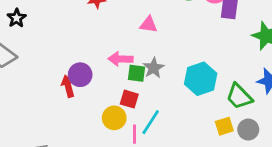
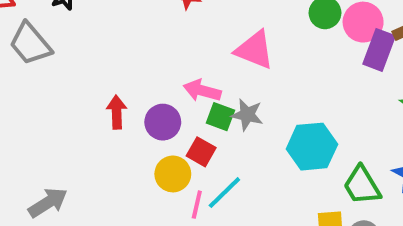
pink triangle: (148, 25) -> (255, 50), size x1.5
gray star: (154, 68) -> (247, 115), turned 30
purple circle: (80, 75) -> (163, 122), moved

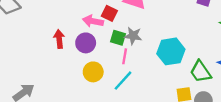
pink arrow: (202, 91) -> (93, 21), moved
red square: (201, 152) -> (109, 13), moved
pink line: (197, 205) -> (125, 56), moved

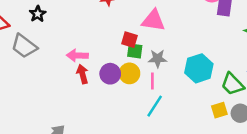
pink arrow: (93, 21) -> (77, 55), moved
green square: (118, 38) -> (135, 51), moved
yellow circle: (93, 72) -> (129, 73), moved

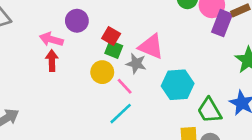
pink triangle: (153, 20) -> (151, 47), moved
purple circle: (110, 74) -> (77, 21), moved
pink line: (152, 81) -> (125, 86), turned -56

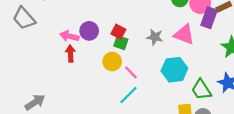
purple circle: (77, 21) -> (89, 31), moved
pink triangle: (151, 47) -> (184, 35), moved
gray star: (136, 64) -> (155, 37), moved

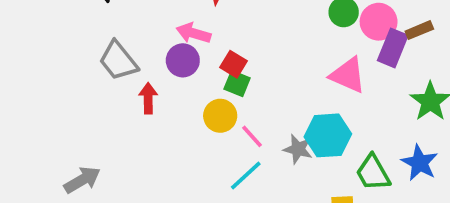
gray trapezoid: (24, 18) -> (118, 61), moved
pink arrow: (69, 36) -> (193, 33), moved
gray star: (155, 37) -> (298, 149), moved

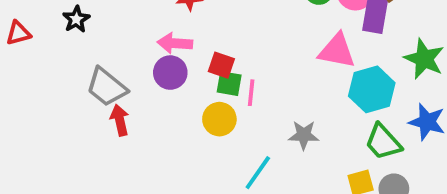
red arrow: (148, 98) -> (120, 120), moved
cyan hexagon: (328, 135) -> (372, 89), moved
pink line: (252, 136) -> (251, 93), moved, turned 60

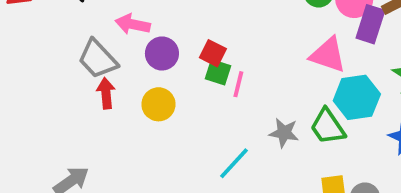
pink arrow: (175, 43) -> (133, 24), moved
yellow circle: (219, 119) -> (158, 104), moved
green trapezoid: (383, 142) -> (328, 127), moved

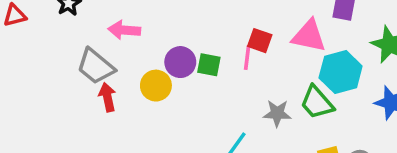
purple circle: (162, 53) -> (180, 62), moved
red square: (213, 53) -> (260, 41), moved
pink line: (238, 84) -> (247, 58), moved
yellow circle: (158, 104) -> (156, 86), moved

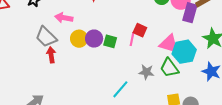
pink triangle: (309, 36) -> (169, 44), moved
yellow circle: (156, 86) -> (79, 39), moved

